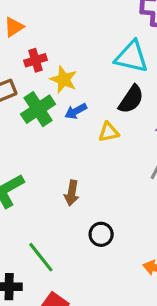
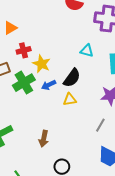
cyan triangle: (132, 57) -> (87, 51), size x0.6
black semicircle: (131, 99) -> (72, 78), moved

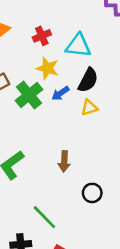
red cross: (24, 50) -> (42, 36), moved
cyan triangle: (87, 51) -> (78, 46), moved, size x1.5

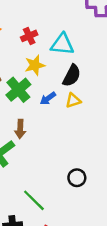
yellow star: (48, 68) -> (35, 65), turned -30
blue arrow: (60, 93) -> (48, 98), moved
brown arrow: (64, 161) -> (20, 129), moved

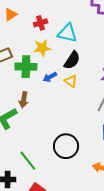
green cross: (18, 90) -> (26, 67), turned 35
yellow triangle: (73, 100) -> (71, 81), turned 48
black circle: (77, 178) -> (66, 146), size x1.6

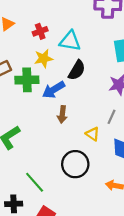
blue arrow: (50, 77) -> (54, 90), size x1.5
yellow triangle: (71, 81) -> (93, 134), moved
brown arrow: (24, 100) -> (62, 114), moved

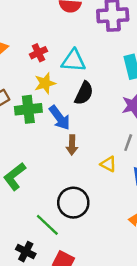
blue arrow: (54, 90) -> (60, 118), turned -90
black circle: (75, 164) -> (73, 203), moved
black cross: (14, 204) -> (26, 252), turned 35

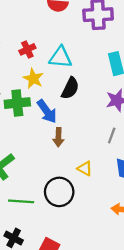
yellow star: (45, 83) -> (33, 78), turned -30
yellow triangle: (108, 164) -> (85, 169), moved
green line: (47, 225) -> (21, 201), moved, turned -40

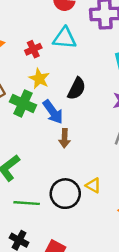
cyan triangle: (60, 57) -> (65, 38), moved
green cross: (17, 103) -> (23, 103), turned 30
yellow triangle: (85, 169) -> (93, 185), moved

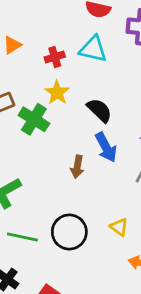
black semicircle: (77, 89) -> (99, 110), turned -80
blue arrow: (53, 112) -> (106, 147), moved
yellow triangle: (93, 185) -> (119, 227), moved

